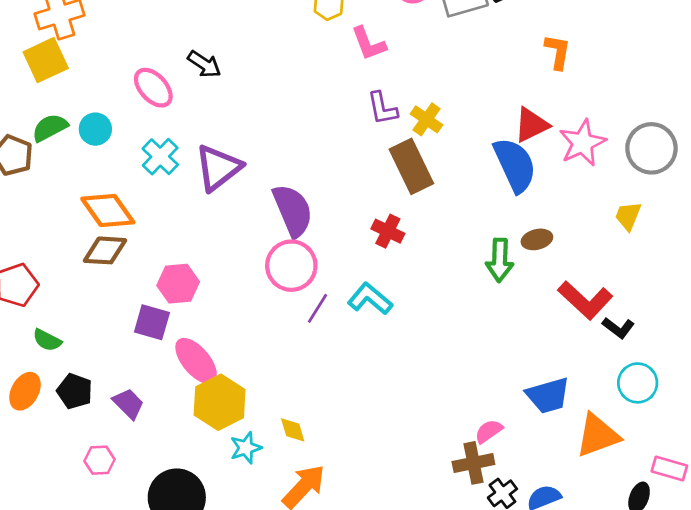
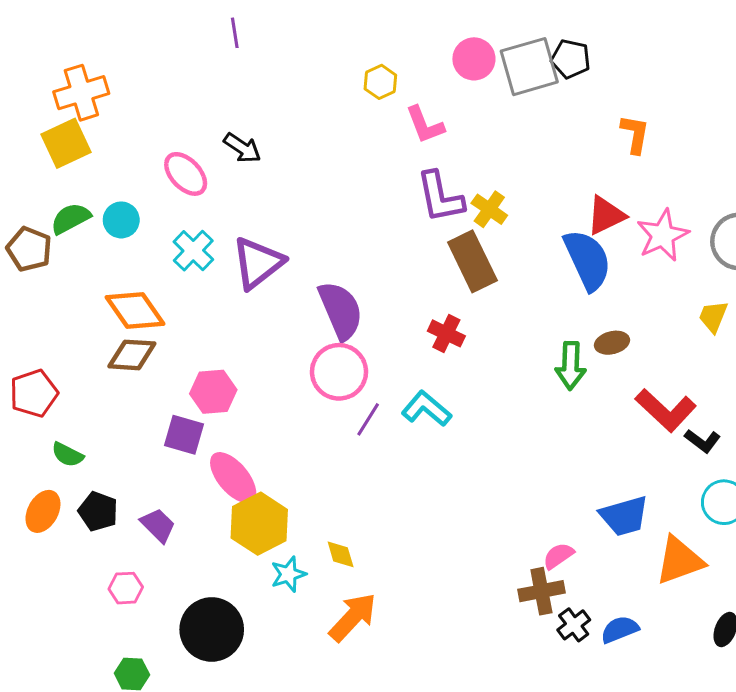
purple L-shape: (382, 108) -> (440, 197), size x1.4

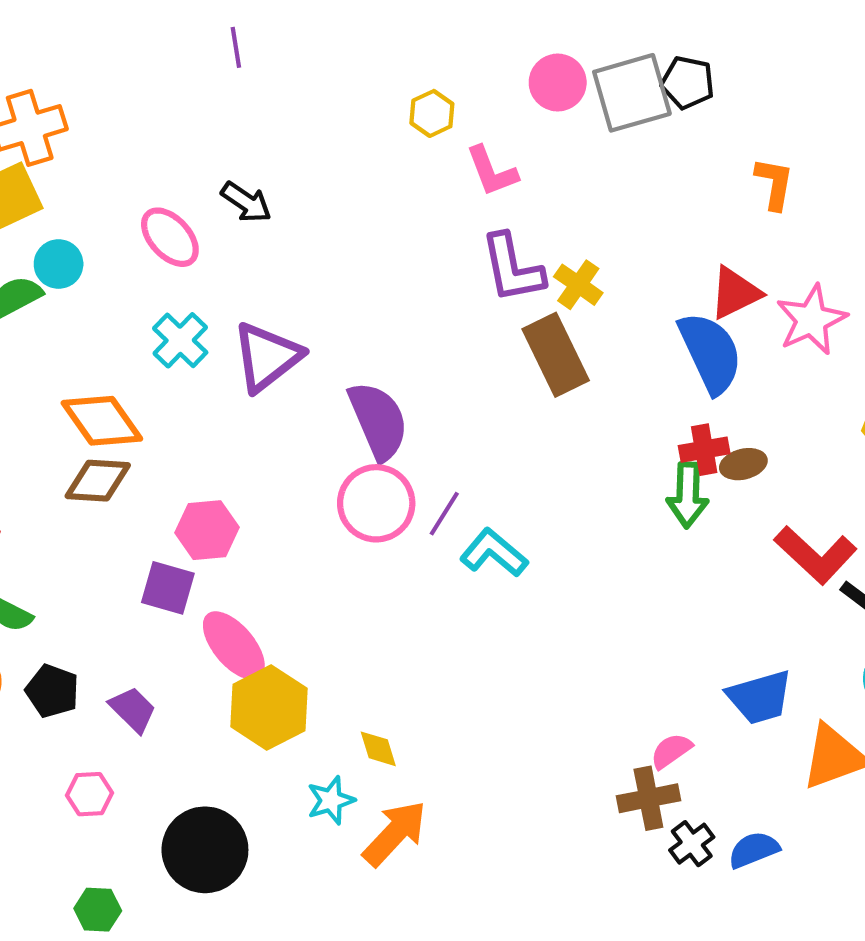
cyan circle: (121, 220) -> (59, 264), moved
red cross: (446, 333) -> (704, 450), moved, turned -36
purple line: (368, 419) -> (444, 514), moved
cyan star: (288, 574) -> (331, 800), moved

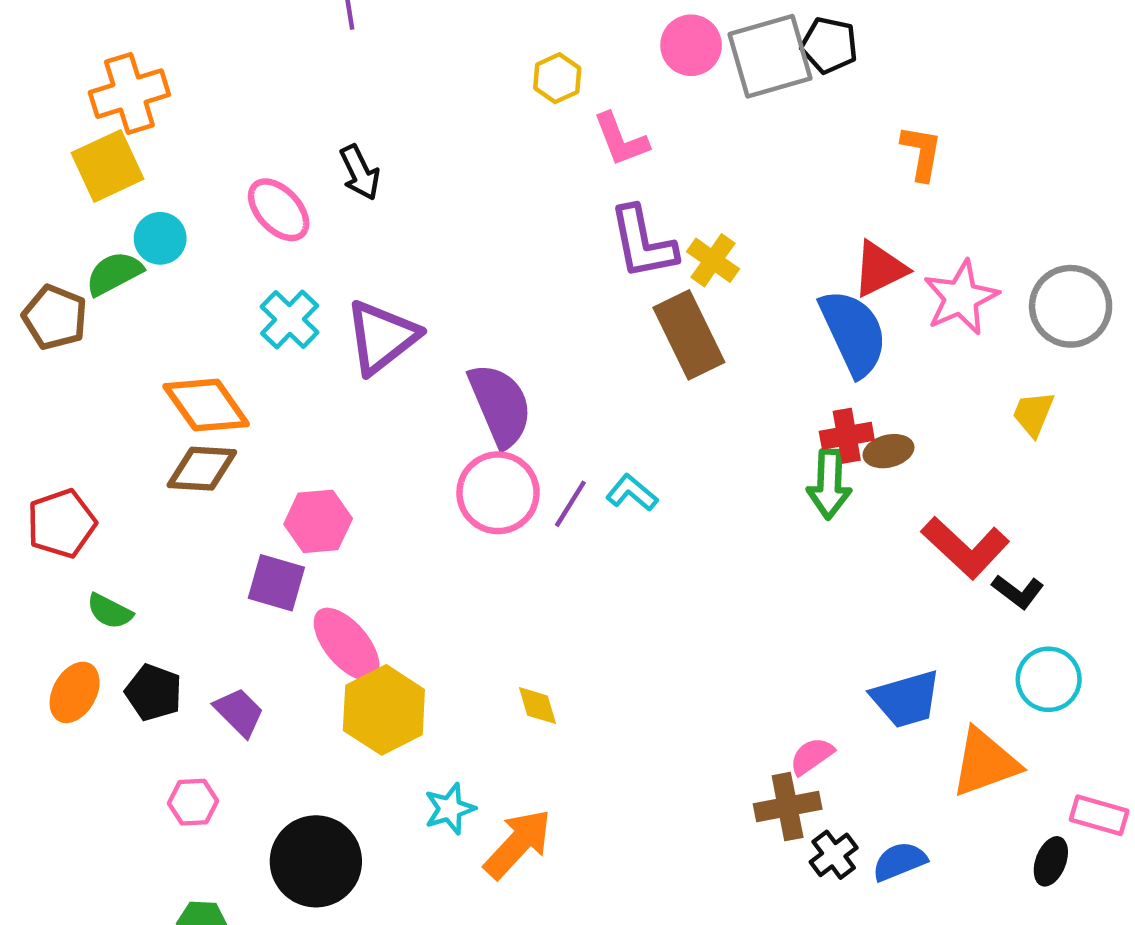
black arrow: (246, 202) -> (360, 173), turned 30
cyan L-shape: (494, 553) -> (632, 493), moved, size x0.7
yellow diamond: (378, 749) -> (537, 706), moved

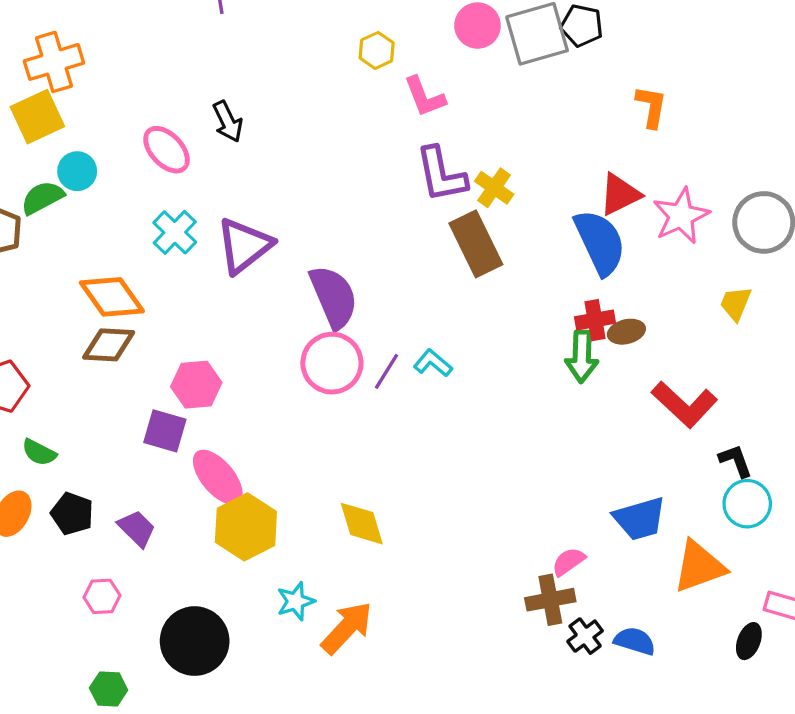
black L-shape: (1018, 592) -> (736, 461), moved, turned -147
yellow diamond: (537, 706) -> (362, 524), size x1.5
blue semicircle: (899, 861) -> (635, 641), turned 39

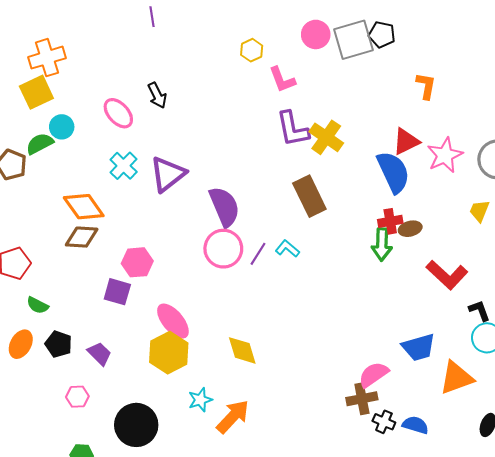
yellow cross: (494, 188) -> (326, 137), size x1.4
brown rectangle: (476, 244) -> (309, 196), moved
pink ellipse: (218, 477) -> (173, 321), moved
pink semicircle: (569, 562) -> (373, 375), size x1.4
black cross: (585, 636) -> (384, 422), turned -30

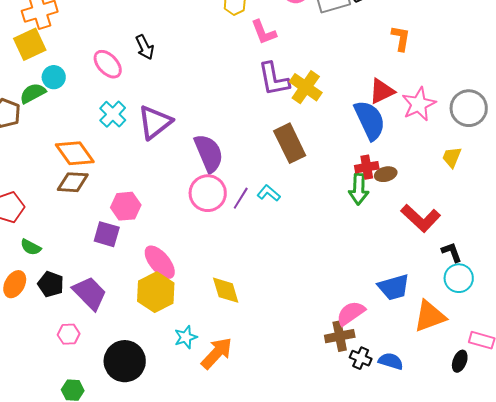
purple trapezoid: (99, 354) -> (90, 293), size x1.5

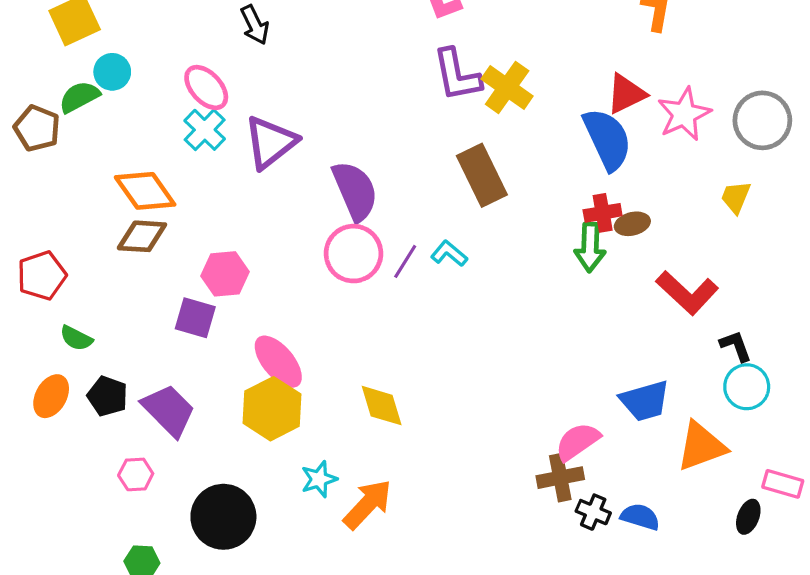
pink ellipse: (108, 64) -> (206, 87), moved

